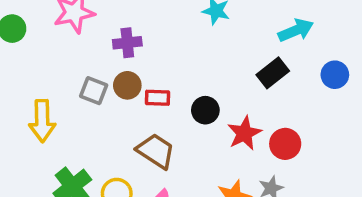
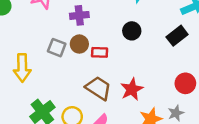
black circle: (205, 110) -> (132, 31), moved
red star: (244, 133) -> (132, 89), moved

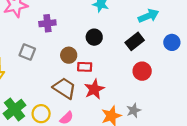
brown circle: (79, 44) -> (69, 55), moved
red rectangle: (100, 52) -> (85, 67), moved
red circle: (185, 83) -> (142, 71), moved

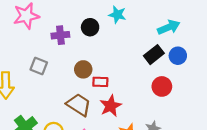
black circle: (94, 37) -> (90, 27), moved
blue circle: (172, 42) -> (178, 56), moved

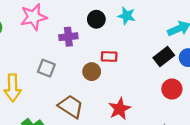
black circle: (90, 27) -> (96, 19), moved
red rectangle: (100, 82) -> (109, 56), moved
brown trapezoid: (79, 105) -> (71, 106), moved

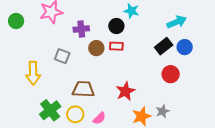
black circle: (96, 19) -> (116, 26), moved
brown circle: (92, 72) -> (96, 48), moved
brown trapezoid: (71, 106) -> (83, 89), turned -30

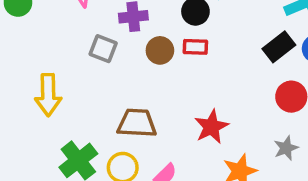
gray square: (62, 56) -> (103, 49), moved
gray star: (163, 111) -> (286, 148), moved

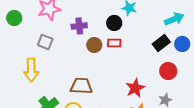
gray square: (103, 49) -> (45, 42), moved
red star: (211, 127) -> (135, 88), moved

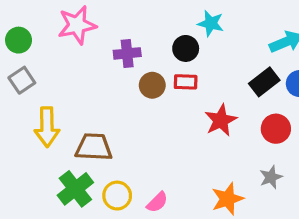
gray square: (45, 42) -> (22, 80), moved, turned 35
brown trapezoid: (81, 86) -> (94, 147), moved
red star: (135, 88) -> (221, 120), moved

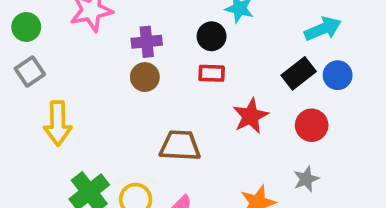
brown circle: (152, 85) -> (145, 77), moved
brown trapezoid: (94, 147) -> (180, 146), moved

